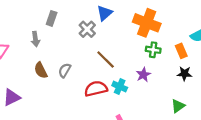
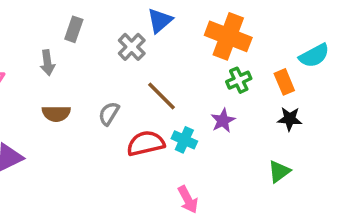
green cross: (153, 50) -> (239, 80), turned -32
brown semicircle: (41, 70) -> (56, 114), turned -63
gray semicircle: (65, 70) -> (109, 114), moved

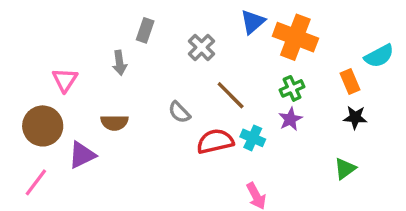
blue triangle: (160, 21) -> (253, 22), moved
green cross: (239, 80) -> (292, 88), moved
brown semicircle: (56, 114) -> (114, 123), moved
gray semicircle: (109, 114) -> (179, 112), turned -75

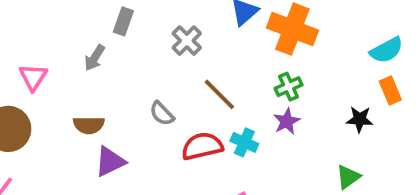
gray arrow: (120, 63) -> (95, 58), turned 40
orange rectangle: (350, 82) -> (390, 90), moved
purple triangle: (82, 155) -> (110, 162), moved

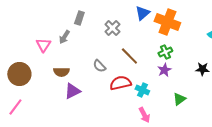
pink triangle: (33, 77) -> (43, 45), moved
cyan cross: (244, 142) -> (142, 90), moved
green triangle: (348, 177) -> (179, 99), moved

